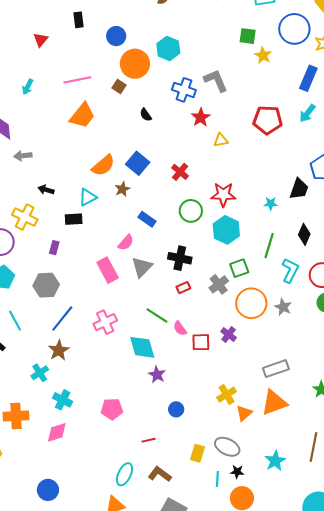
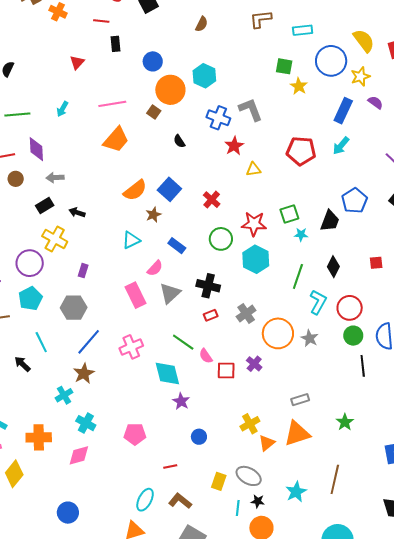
cyan triangle: (88, 197) -> (131, 240), moved
black rectangle: (74, 219) -> (45, 206), moved, turned -30
green square: (239, 268) -> (289, 214), moved
gray rectangle: (276, 369) -> (300, 400), size x0.7

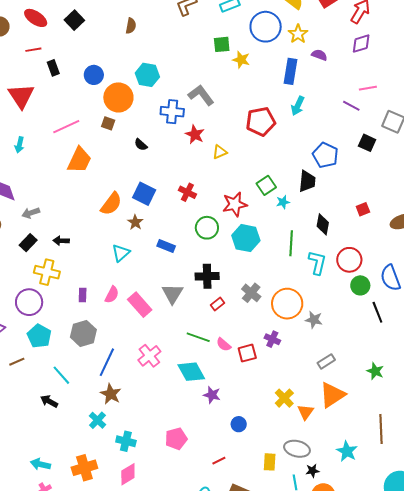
red triangle: (77, 62) -> (21, 96), size x1.8
pink semicircle: (155, 268) -> (112, 295), moved
gray star: (310, 338) -> (314, 320), moved

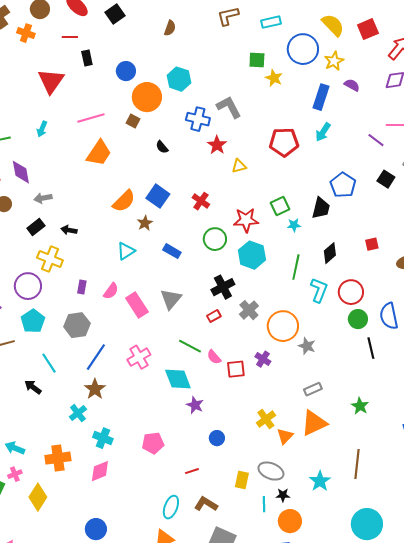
black diamond: (323, 224) -> (330, 253), turned 30
black cross: (207, 276) -> (223, 287), moved, turned -35

